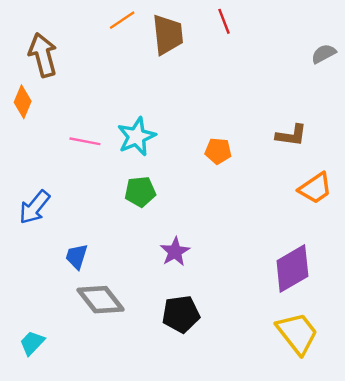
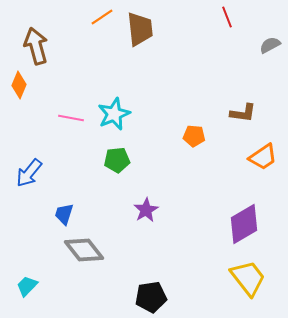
red line: (224, 21) -> (227, 17), moved
orange pentagon: (218, 151) -> (194, 136), moved
black pentagon: (181, 314) -> (151, 297), moved

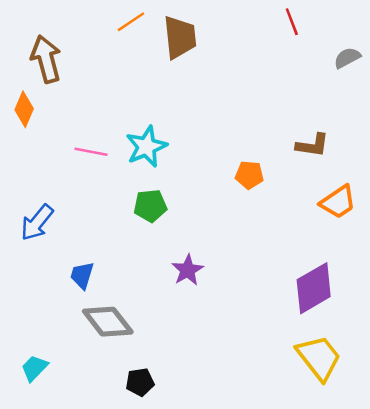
black pentagon: (151, 297) -> (140, 382), moved, size x0.7

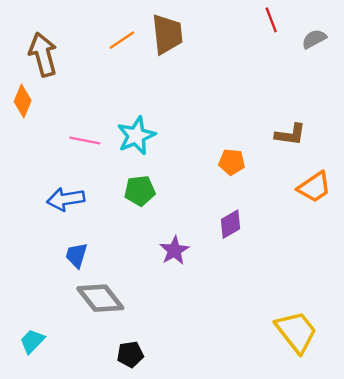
orange line: (131, 22) -> (122, 40), moved
gray semicircle: (347, 58) -> (314, 39), moved
blue arrow: (37, 223) -> (66, 199), moved, turned 42
purple diamond: (314, 288) -> (231, 224), moved, size x0.6

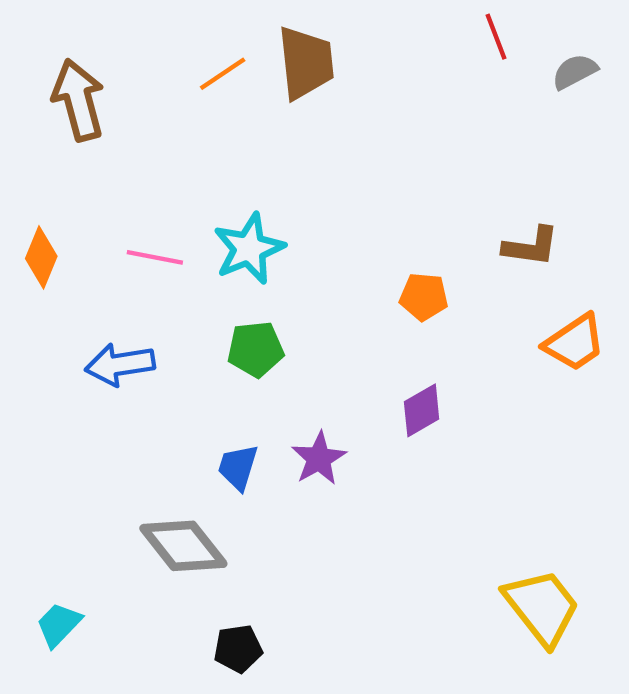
orange diamond: (23, 101) -> (41, 257), moved
blue trapezoid: (76, 255) -> (238, 467), moved

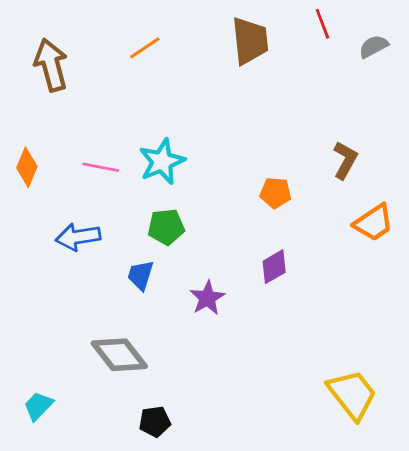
brown trapezoid: (306, 63) -> (250, 41), moved
brown L-shape: (531, 246) -> (345, 160), turned -69
blue trapezoid: (238, 467) -> (141, 275), moved

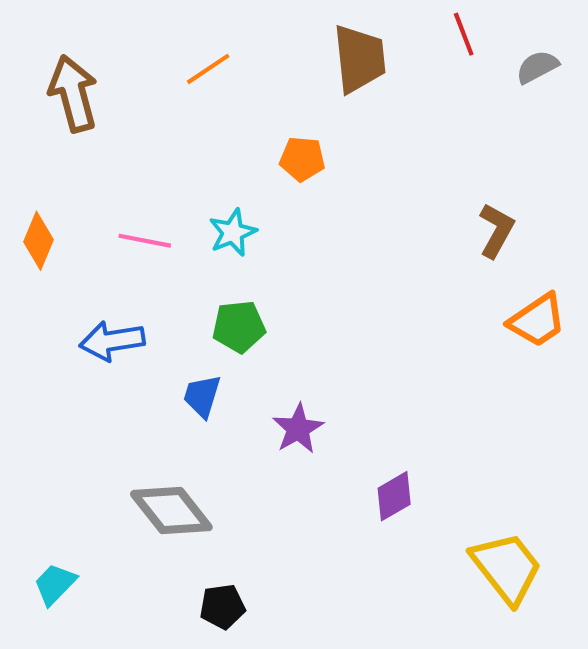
cyan star: (162, 162) -> (233, 233), size x0.7
orange pentagon: (276, 193) -> (302, 159), moved
purple diamond: (274, 267) -> (394, 496), moved

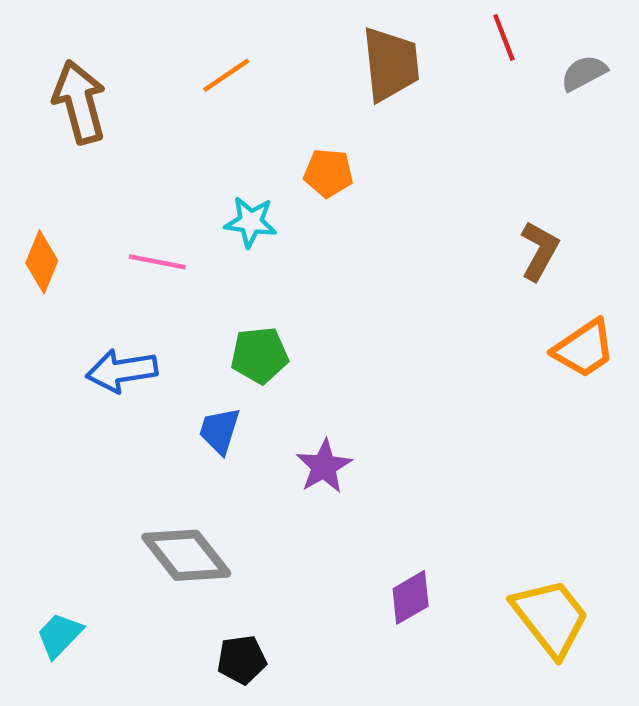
cyan star: (233, 233) -> (251, 222), moved, turned 30
purple diamond: (394, 496) -> (411, 597), moved

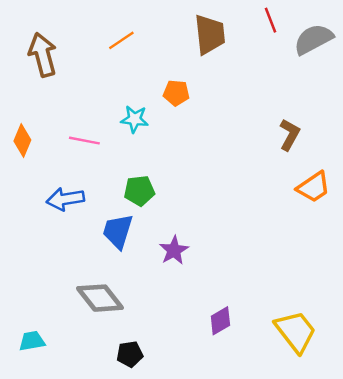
gray semicircle: (584, 73) -> (313, 39), size x1.6
blue trapezoid: (220, 431) -> (118, 231), size x1.4
cyan trapezoid: (60, 635) -> (32, 341), turned 36

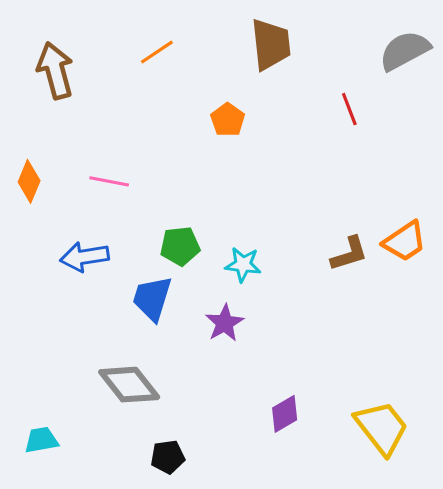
red line: (271, 20) -> (349, 109), moved
orange pentagon: (176, 93) -> (228, 120), turned 30
cyan star: (135, 119) -> (243, 265), moved
brown L-shape: (290, 135) -> (349, 254), moved, turned 44

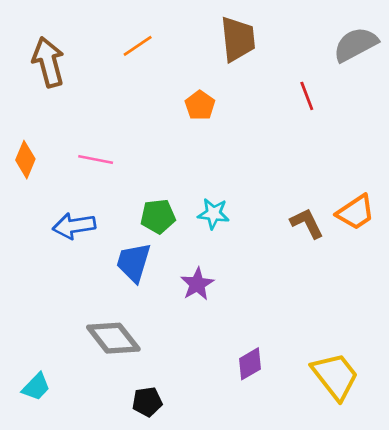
brown L-shape: (349, 254) -> (307, 223), turned -99
cyan star: (243, 265) -> (213, 214), moved
cyan trapezoid: (41, 440) -> (36, 387), turned 144

